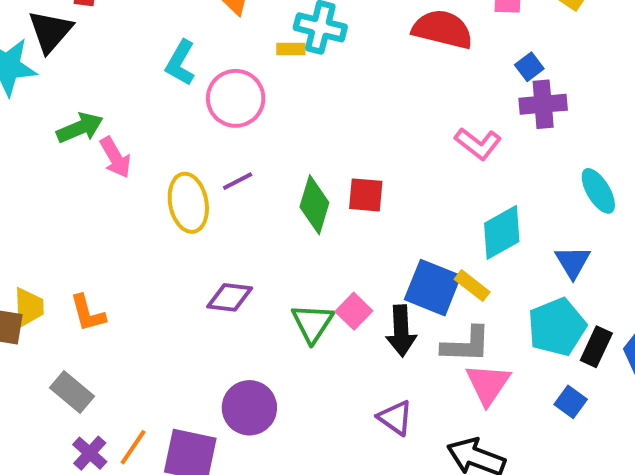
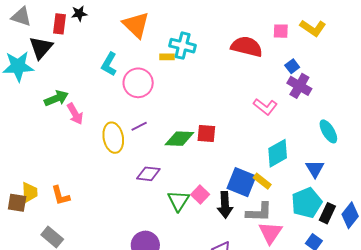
purple cross: (543, 104) -> (299, 86), turned 35
green diamond: (314, 205) -> (179, 139), turned 76
purple diamond: (230, 297) -> (148, 174), moved

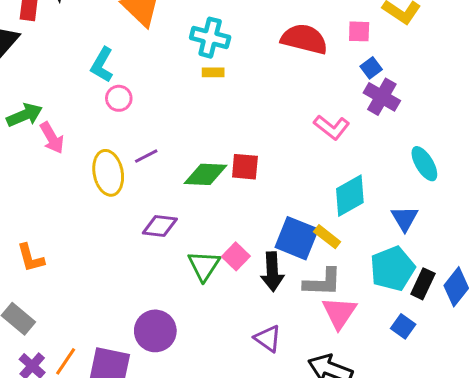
pink square: (281, 31) -> (359, 31), moved
yellow rectangle: (167, 57) -> (213, 72), moved
pink circle: (138, 83) -> (119, 98), moved, size x0.6

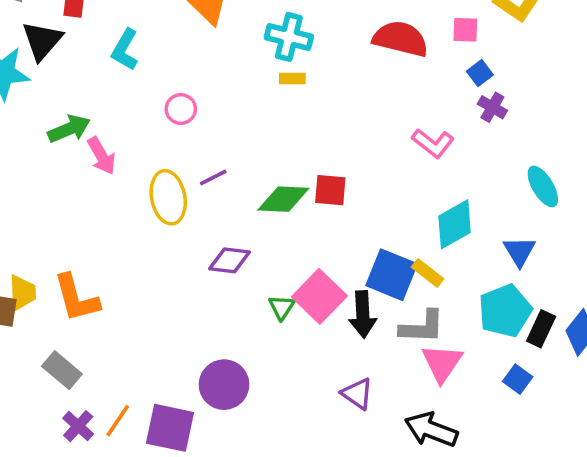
cyan L-shape: (102, 65) -> (125, 50), moved
purple cross: (382, 97) -> (492, 107), size x0.7
pink square: (236, 256) -> (319, 296), size x1.6
orange L-shape: (31, 258) -> (76, 298), size x1.4
green triangle: (204, 266) -> (282, 307), size x0.7

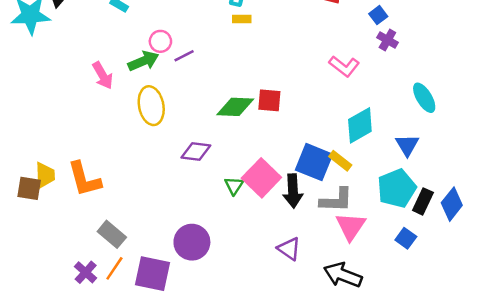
green arrow: (69, 129) -> (143, 61), moved
purple line: (213, 177) -> (184, 56), moved
gray rectangle: (62, 370) -> (112, 234), moved

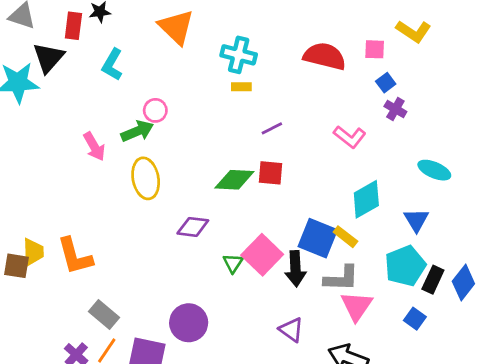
purple line: (184, 56) -> (272, 128), moved
cyan ellipse: (424, 98) -> (434, 170), turned -36

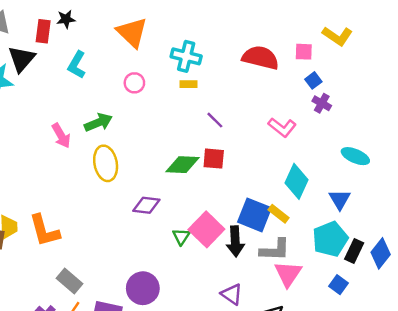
pink circle: (155, 110) -> (134, 83), moved
purple line: (272, 128) -> (215, 120), turned 72
cyan diamond: (366, 199) -> (297, 181), turned -36

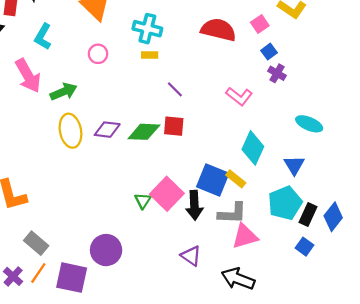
pink square: (304, 52) -> (260, 24), turned -36
pink arrow: (61, 136) -> (28, 76), moved, size x1.4
purple diamond: (146, 205) -> (107, 130), moved
pink triangle: (288, 274) -> (245, 236), turned 40
blue square: (339, 285) -> (305, 247), moved

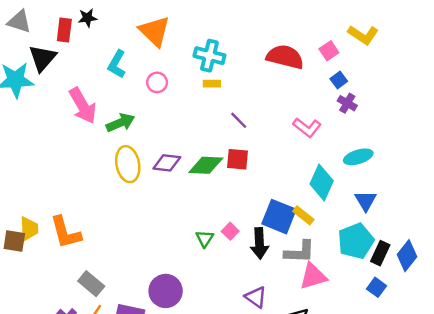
cyan L-shape: (43, 37) -> (117, 64), moved
cyan ellipse: (309, 124) -> (358, 157), moved, turned -40
pink square: (167, 194) -> (230, 231), size x0.5

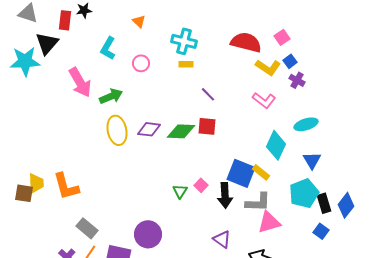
orange triangle: (155, 31) -> (139, 21), size x0.5
yellow L-shape: (363, 35) -> (268, 67), moved
black rectangle: (380, 253) -> (324, 203), turned -42

